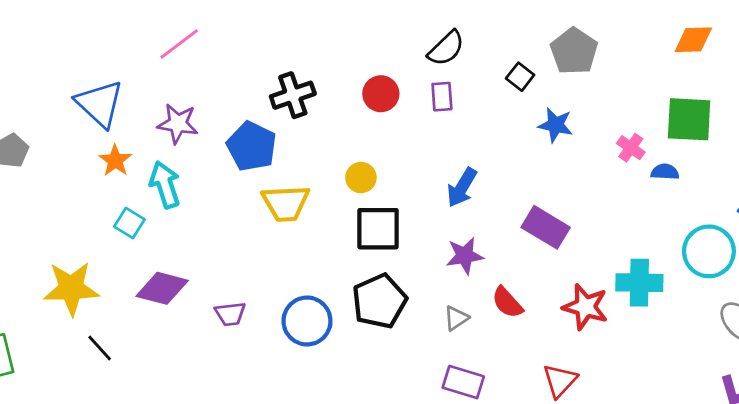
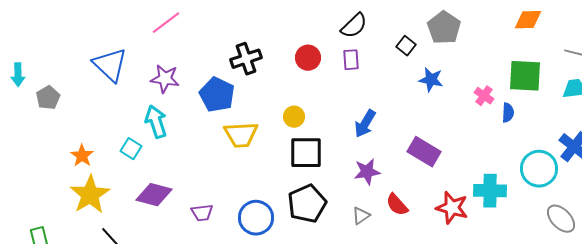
orange star: (115, 160) -> (82, 156), moved
blue semicircle: (665, 172) -> (508, 113), turned 90
yellow star: (71, 288) -> (90, 195), turned -30

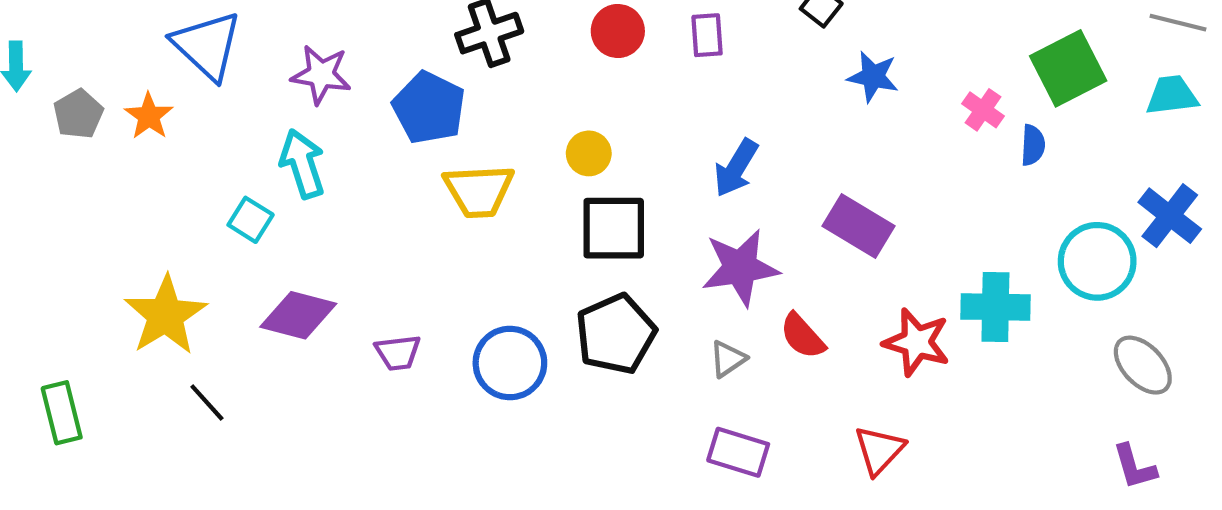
green square: (525, 76) -> (1068, 68), turned -30
orange star: (82, 156) -> (149, 116), moved
purple star: (367, 172) -> (740, 268), size x1.4

